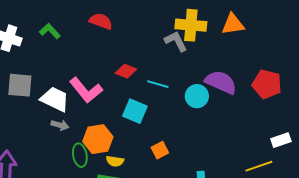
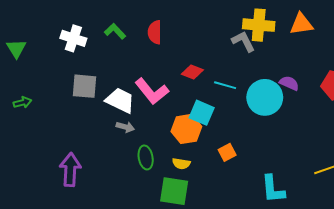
red semicircle: (101, 21) -> (155, 32), moved, turned -110
purple semicircle: (221, 82) -> (289, 83), size x0.6
cyan circle: (197, 96) -> (265, 97), size x1.5
orange hexagon: (98, 139) -> (186, 129), moved

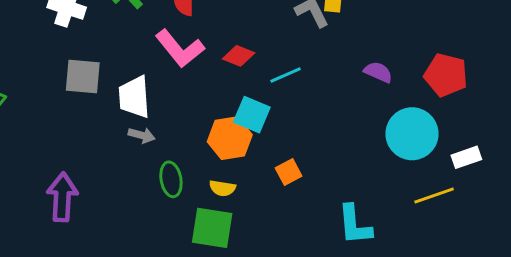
cyan line: (225, 85) -> (286, 75), turned -40
pink L-shape: (152, 91) -> (180, 49), moved
cyan circle: (265, 97) -> (412, 134), moved
white trapezoid: (120, 100) -> (134, 97), turned -120

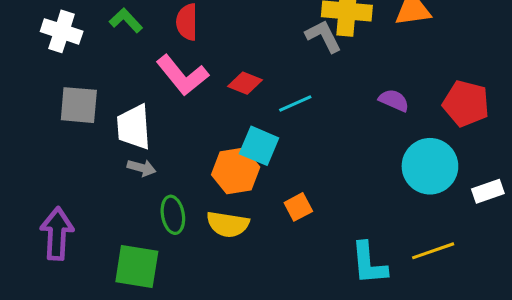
yellow semicircle: (222, 188) -> (228, 224), size x1.5
yellow line: (434, 196) -> (433, 251), moved
green square: (212, 228) -> (137, 267), moved

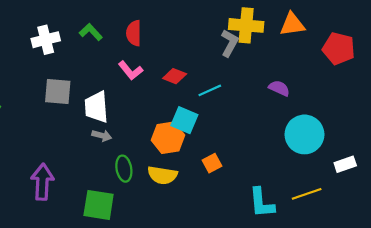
white cross: (62, 31) -> (46, 40), turned -32
gray L-shape: (323, 36) -> (230, 43), turned 56
pink L-shape: (182, 75) -> (130, 71), size x0.7
red pentagon: (466, 104) -> (339, 49), moved
white rectangle: (488, 191) -> (345, 164), moved

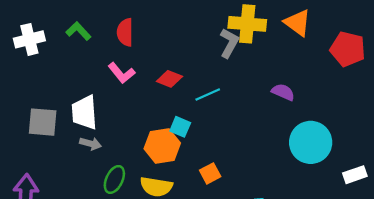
orange triangle: (292, 24) -> (297, 23), turned 44
gray square: (58, 91) -> (43, 122), moved
cyan square: (184, 120) -> (180, 127), size x0.7
green ellipse: (124, 169) -> (114, 179), turned 35

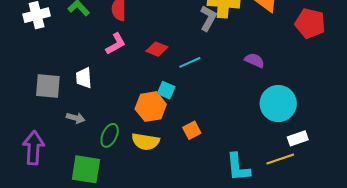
pink L-shape: (122, 73) -> (116, 44), turned -80
white trapezoid: (84, 112) -> (84, 78), size x0.7
gray arrow: (90, 144) -> (76, 118), moved
white rectangle: (355, 175) -> (298, 138), moved

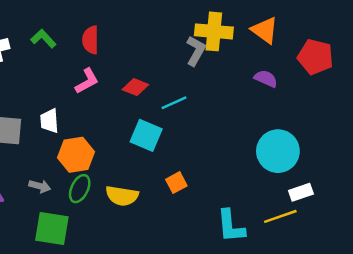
purple semicircle: (255, 60) -> (266, 79), moved
cyan square: (166, 90) -> (146, 135), size x1.5
orange hexagon: (151, 107) -> (76, 155), moved
gray arrow: (76, 118) -> (40, 186), moved

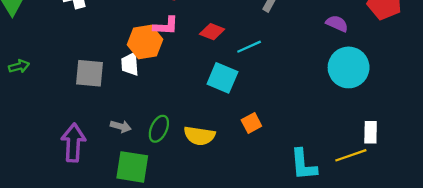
pink L-shape: (87, 81) -> (166, 26), turned 32
cyan circle: (278, 151) -> (349, 67), moved
orange hexagon: (76, 155) -> (145, 42), moved
white rectangle: (301, 192) -> (371, 132), turned -70

